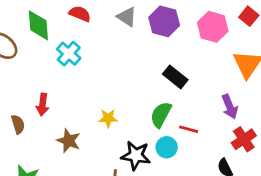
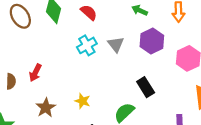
gray triangle: (127, 17) -> (116, 44), moved
cyan cross: (69, 54) -> (87, 45), moved

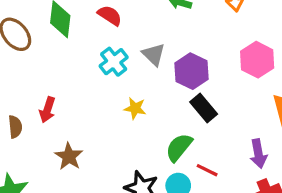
purple hexagon: (152, 41) -> (192, 71), moved
yellow star: (82, 101) -> (135, 108), moved

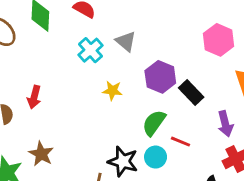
purple hexagon: (192, 71) -> (160, 77), moved
black rectangle: (204, 108) -> (191, 93), moved
brown star: (69, 156) -> (41, 154), moved

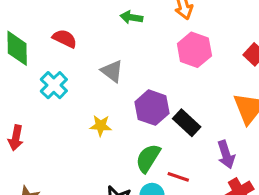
pink hexagon: (219, 40) -> (194, 50), moved
cyan cross: (91, 50) -> (54, 85), moved

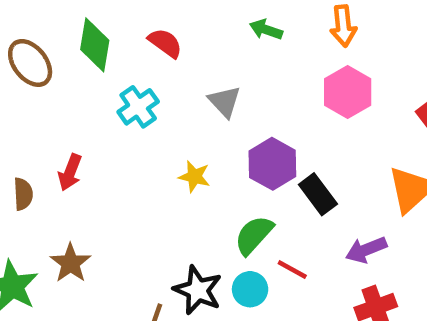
purple arrow: (226, 155) -> (366, 250), turned 76

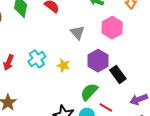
pink hexagon: (348, 92) -> (112, 28), moved
cyan cross: (138, 107) -> (37, 59), moved

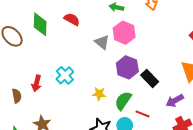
pink hexagon: (112, 28) -> (124, 33), moved
yellow star: (63, 65) -> (99, 94), moved

